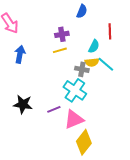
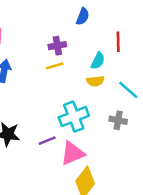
cyan line: (106, 64) -> (128, 90), moved
gray cross: (82, 69) -> (118, 120), moved
cyan cross: (75, 90) -> (74, 117), turned 35

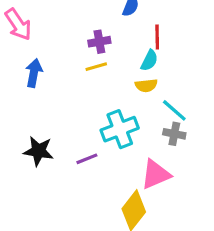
red line: (118, 42) -> (157, 37), moved
cyan line: (128, 90) -> (174, 110), moved
pink triangle: (73, 153) -> (156, 174), moved

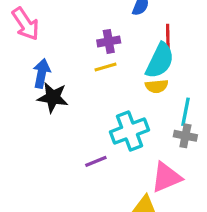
cyan semicircle: (149, 60) -> (160, 61), size x1.6
cyan line: (174, 110) -> (185, 112), turned 60
black star: (38, 151) -> (53, 97), moved

